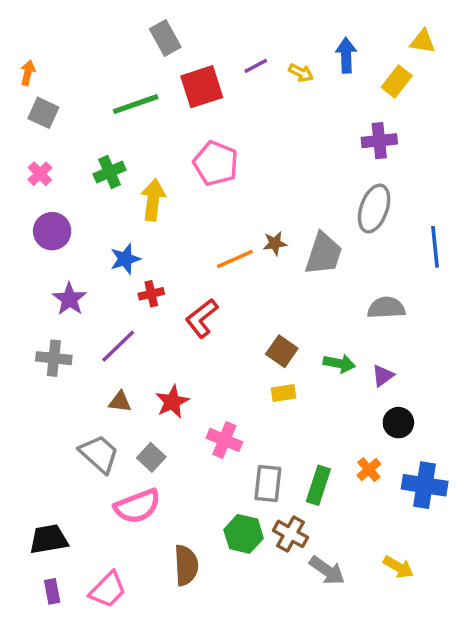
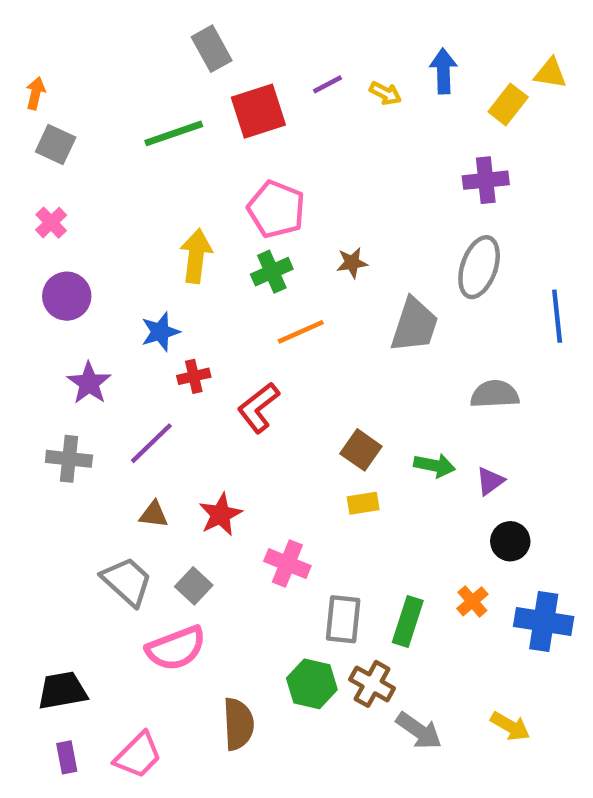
yellow triangle: (423, 41) -> (550, 73), moved
green cross: (110, 172) -> (272, 272), moved
brown star: (275, 243) -> (352, 263), moved

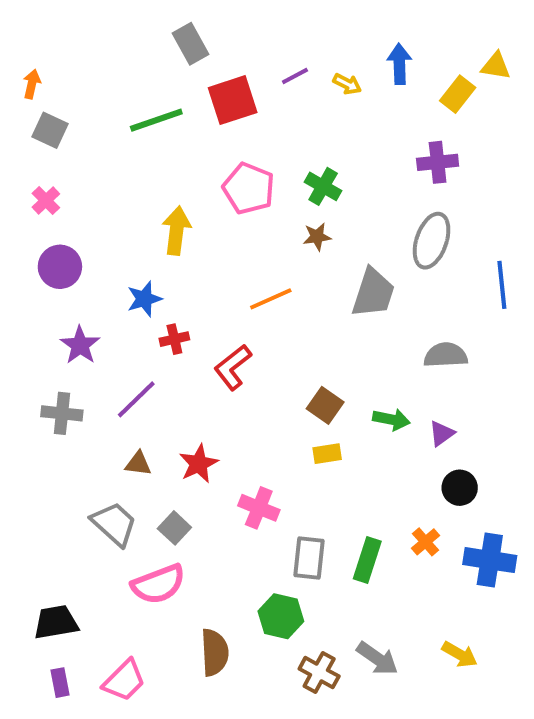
green cross: (272, 272) -> (323, 186), moved, turned -36
brown cross: (372, 684) -> (319, 673), moved

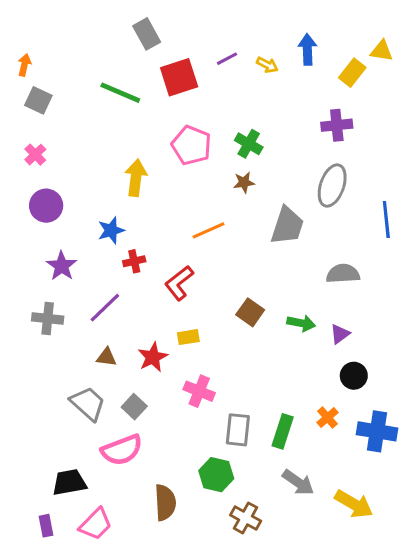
green line: (156, 120) -> (120, 93), turned 42
yellow rectangle: (327, 454) -> (188, 337), moved
black trapezoid: (56, 622) -> (69, 482), moved
yellow arrow: (460, 654) -> (354, 504), size x1.4
gray arrow: (377, 658) -> (298, 482), moved

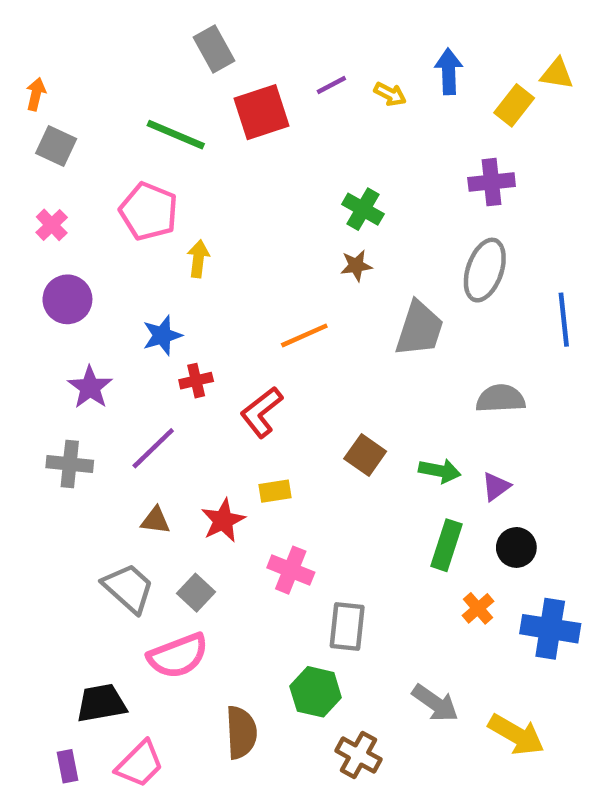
pink pentagon: (191, 145) -> (149, 211), moved
yellow arrow: (136, 178) -> (198, 259), size x0.7
green rectangle: (283, 431) -> (446, 545), moved

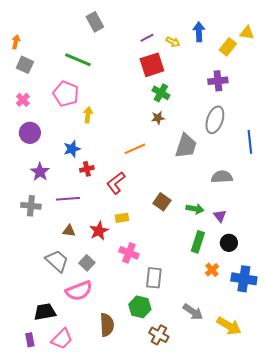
red square: (261, 112) -> (152, 65), moved
purple line: (153, 448) -> (68, 199), turned 40
purple triangle: (496, 487) -> (220, 216), turned -32

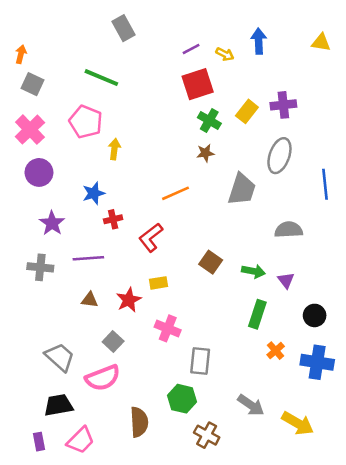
yellow rectangle: (228, 47) -> (247, 111), moved
pink cross: (23, 100) -> (30, 130), size x1.6
black circle: (229, 243) -> (315, 315), moved
gray trapezoid: (57, 261) -> (60, 357), moved

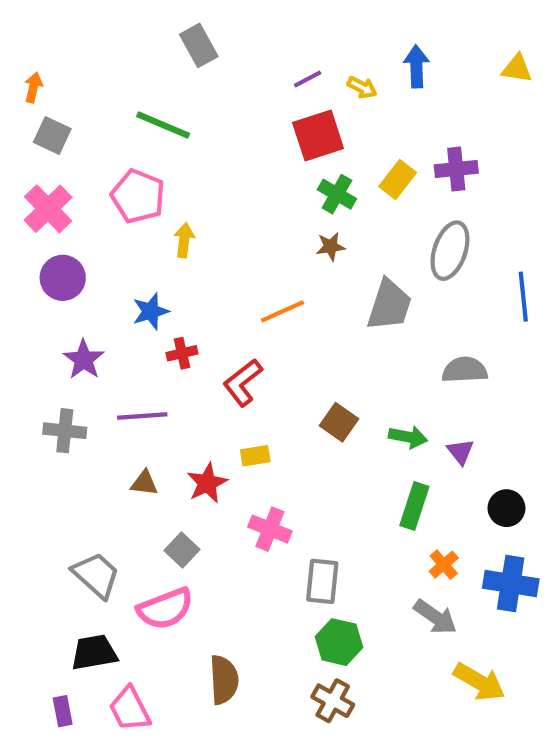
green hexagon: (182, 399) -> (339, 642), moved
gray arrow: (251, 405) -> (435, 617), moved
pink trapezoid: (81, 440) -> (130, 709), turned 108

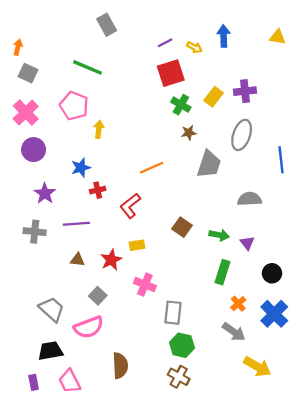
brown star: (331, 246) -> (189, 133), moved
blue cross: (511, 583) -> (274, 314), turned 36

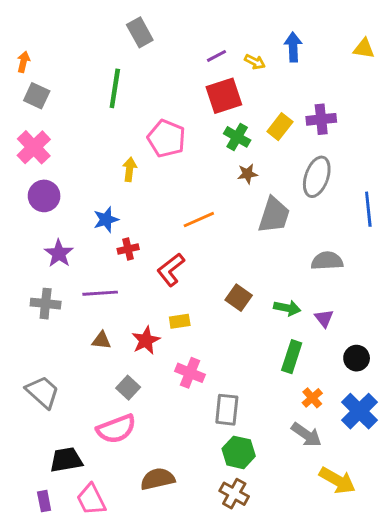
green line: (88, 67) -> (115, 88), turned 76
pink pentagon: (74, 106) -> (166, 138), moved
gray trapezoid: (52, 309) -> (43, 392), moved
brown semicircle: (120, 366) -> (158, 479), turned -100

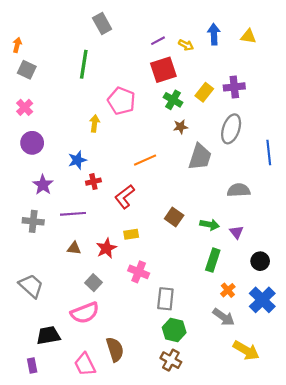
yellow triangle: (364, 49) -> (248, 36), moved
pink cross: (34, 147) -> (25, 107), size x0.7
brown semicircle: (158, 479) -> (115, 349), turned 85
pink trapezoid: (91, 500) -> (85, 364), moved

